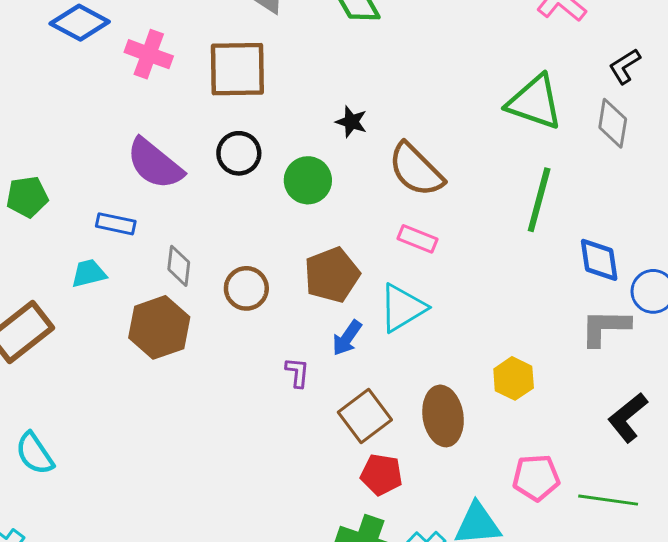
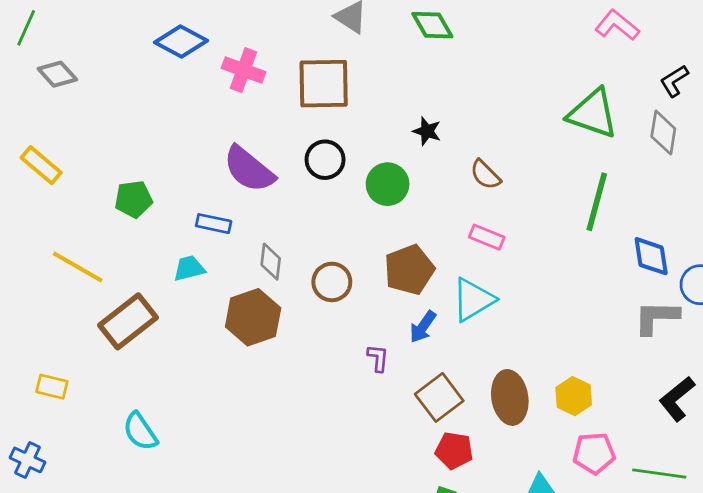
brown semicircle: (416, 170) -> (485, 175), size x0.6
yellow hexagon: (514, 378) -> (574, 396), moved

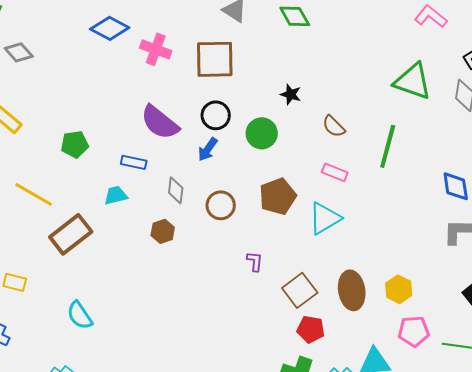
green line: (597, 202) -> (388, 146), moved
brown hexagon: (253, 317) -> (163, 231), size x0.6
blue arrow: (423, 327) -> (208, 149), moved

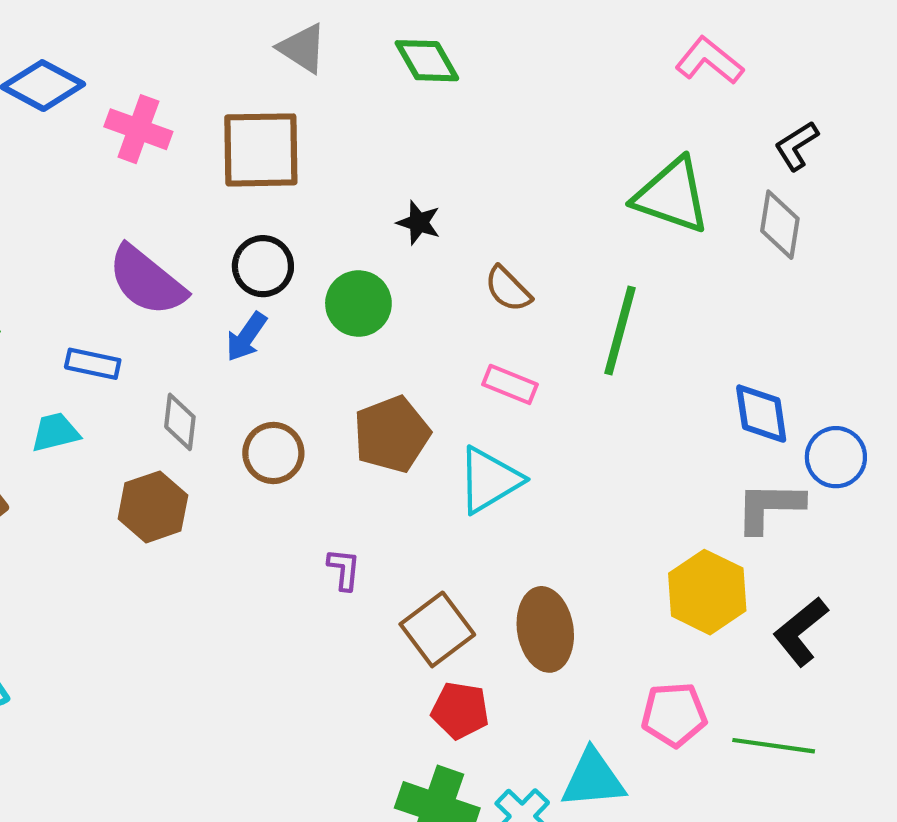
brown hexagon: (163, 231) -> (153, 507), size x1.4
yellow hexagon: (399, 289) -> (707, 592), moved, size x1.4

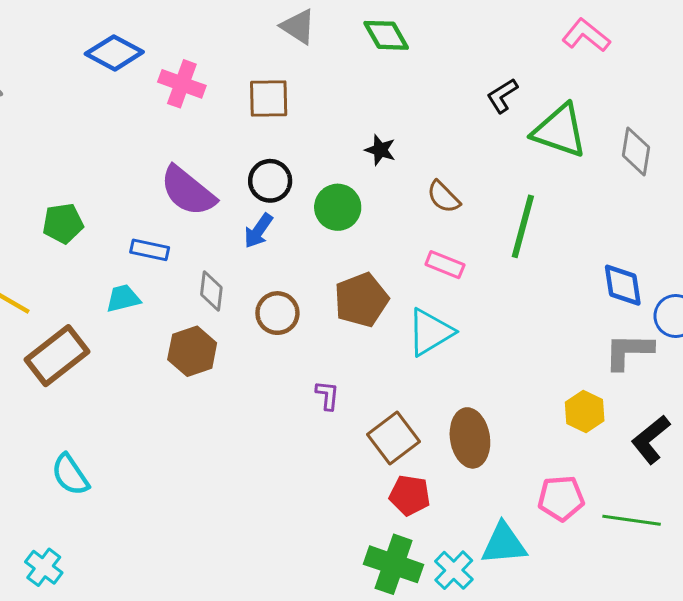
black L-shape: (796, 146) -> (502, 96), moved
brown square: (261, 150) -> (269, 99), size x0.7
yellow hexagon: (707, 592) -> (585, 412), size x0.7

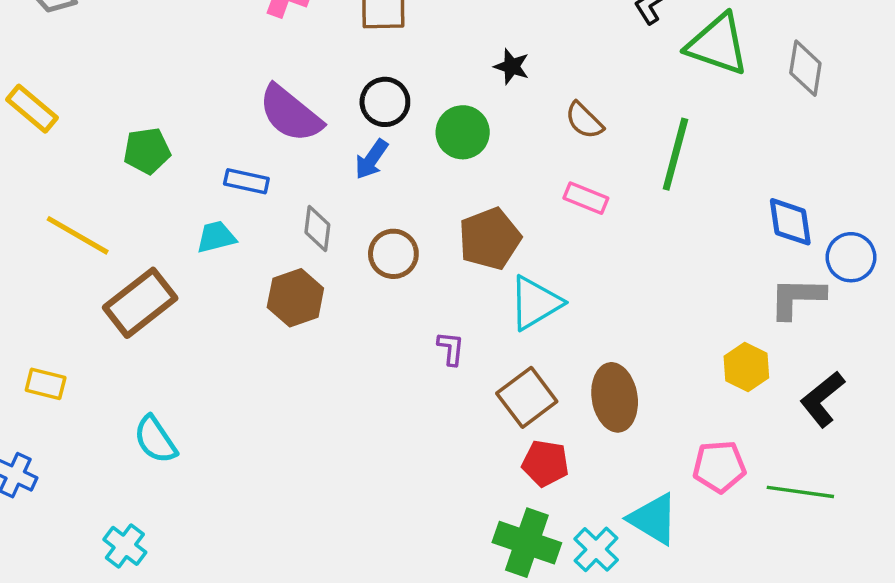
cyan triangle: (430, 332) -> (535, 303), moved
cyan triangle: (504, 544) -> (653, 519), turned 36

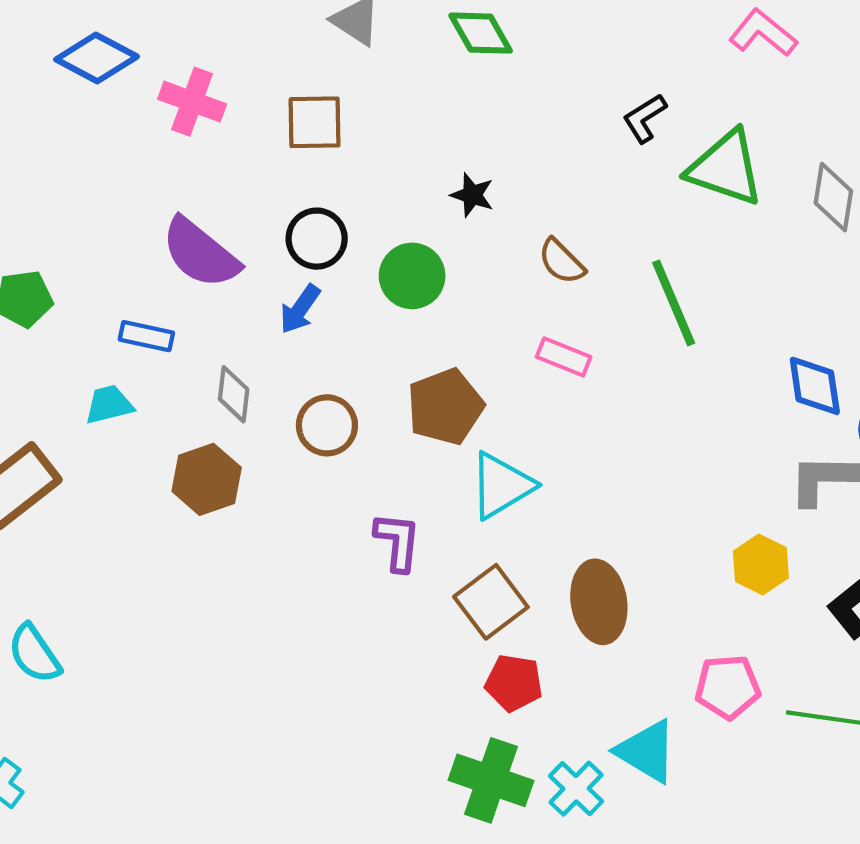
green line: (675, 154) -> (674, 303), turned -38
purple L-shape: (451, 348) -> (398, 542), size x1.4

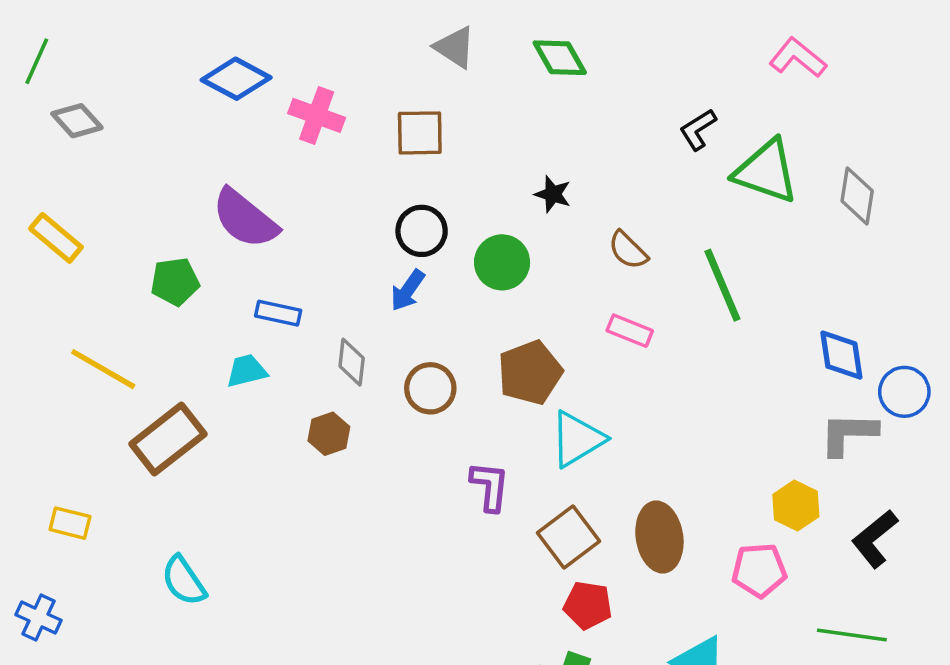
purple semicircle: (200, 253) -> (245, 219), moved
brown hexagon: (207, 479) -> (329, 434), size x0.7
pink pentagon: (728, 687) -> (759, 570), moved

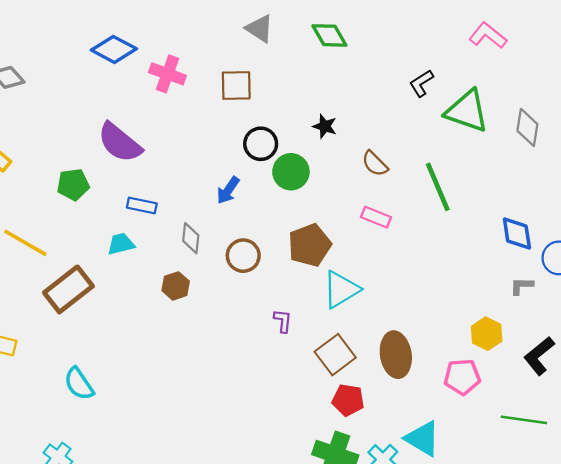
black circle: (422, 231) -> (261, 144), moved
gray L-shape: (848, 434) -> (522, 286), size x0.6
purple L-shape: (490, 486) -> (283, 321), size x0.7

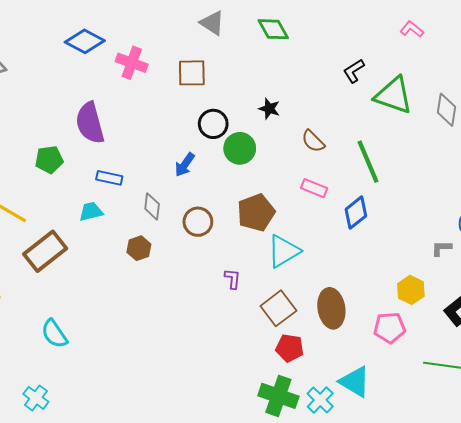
pink L-shape: (488, 35) -> (412, 29), size x0.7
purple semicircle: (120, 143) -> (90, 123), turned 36
blue diamond: (517, 233) -> (356, 213), moved, turned 60

